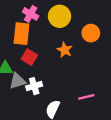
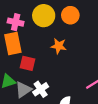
orange circle: (91, 33) -> (70, 15), moved

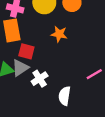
gray triangle: (23, 90) -> (20, 68), moved

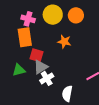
gray triangle: (20, 68) -> (41, 67), moved

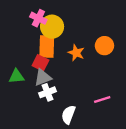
yellow circle: (53, 15) -> (52, 27), moved
orange circle: (76, 15) -> (104, 46), moved
orange rectangle: (25, 37) -> (47, 47), moved

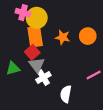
orange circle: (104, 46) -> (88, 36), moved
red square: (40, 63) -> (32, 52), turned 32
gray triangle: (43, 77) -> (37, 65), turned -35

